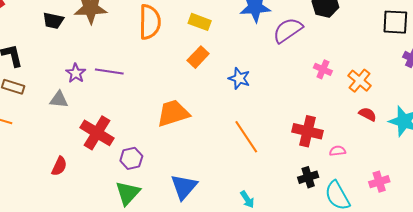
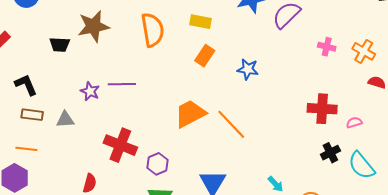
gray triangle: (59, 100) -> (65, 119), moved
orange line: (246, 137) -> (231, 124), moved

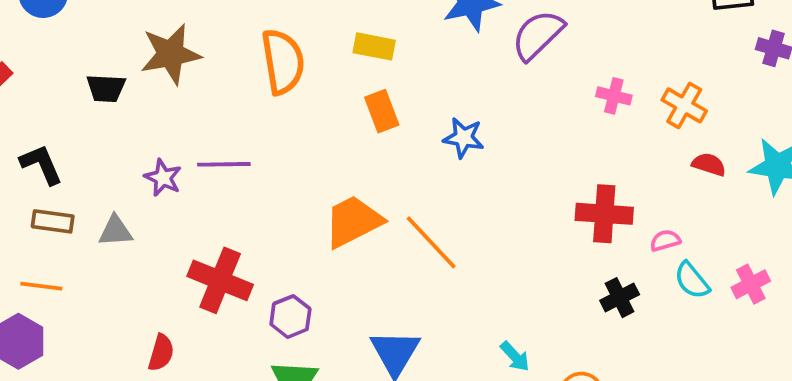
orange rectangle: (205, 56) -> (382, 111), turned -55
cyan semicircle: (361, 165) -> (692, 280), moved, size x0.7

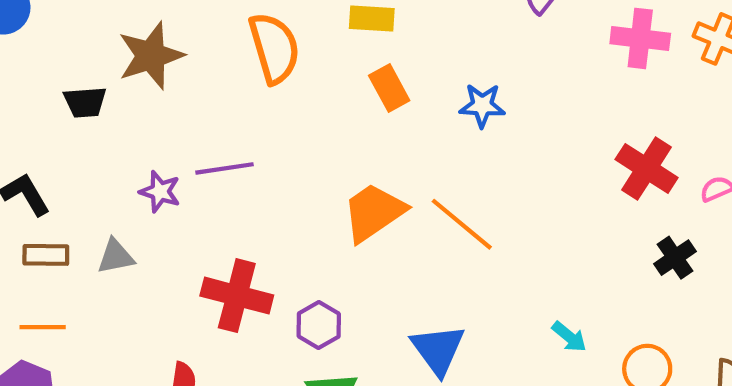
pink cross: (614, 96) -> (640, 38), size x1.5
red cross: (604, 214) -> (647, 168), turned 36

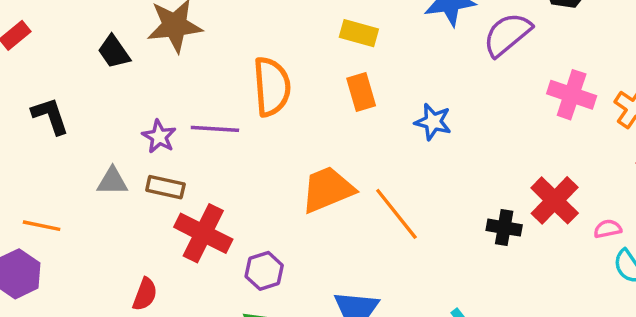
orange semicircle: (274, 48) -> (272, 87), moved
black trapezoid: (85, 102) -> (114, 52), turned 48
brown rectangle: (46, 255) -> (165, 187), moved
black cross: (675, 258) -> (504, 228), moved, turned 32

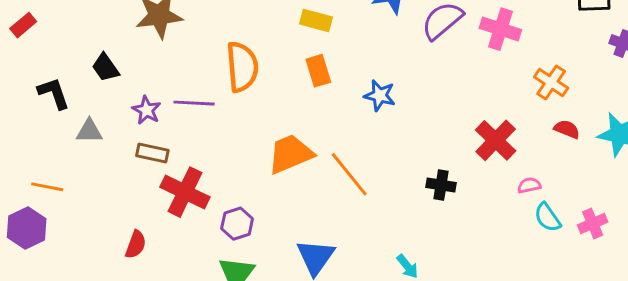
black trapezoid: (114, 52) -> (105, 68), moved
pink cross: (572, 95) -> (500, 29), moved
gray triangle: (112, 181) -> (89, 131), moved
red cross: (555, 200) -> (496, 140), moved

